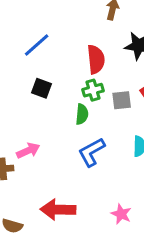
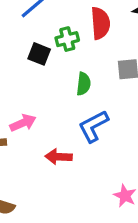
green cross: (93, 90) -> (67, 39), moved
red arrow: (58, 209) -> (59, 157), moved, size x0.7

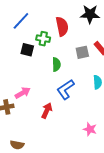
green cross: (67, 39) -> (43, 39), turned 32
red arrow: (59, 157) -> (47, 111), turned 119

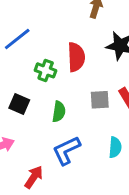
black square: (27, 50) -> (19, 104), moved

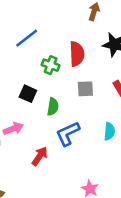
gray square: (100, 100) -> (85, 89), moved
green semicircle: (59, 112) -> (53, 107), moved

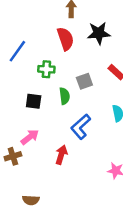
red semicircle: (77, 54) -> (65, 39), moved
green semicircle: (53, 107) -> (65, 96), moved

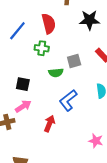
red semicircle: (65, 39) -> (49, 24), moved
green semicircle: (65, 96) -> (56, 73), turned 88
black square: (34, 101) -> (23, 84), moved

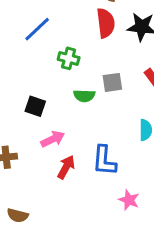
red semicircle: (49, 24) -> (106, 23), moved
blue L-shape: (68, 100) -> (104, 161), moved, turned -55
pink arrow: (23, 106) -> (53, 139), moved

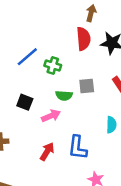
blue line: (37, 29) -> (27, 57), moved
pink arrow: (53, 139) -> (51, 116), moved

